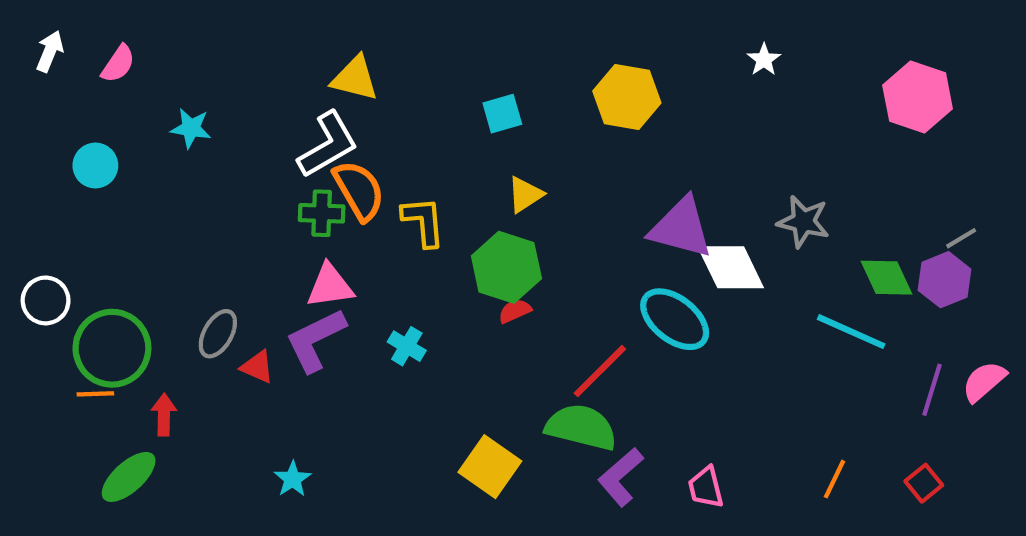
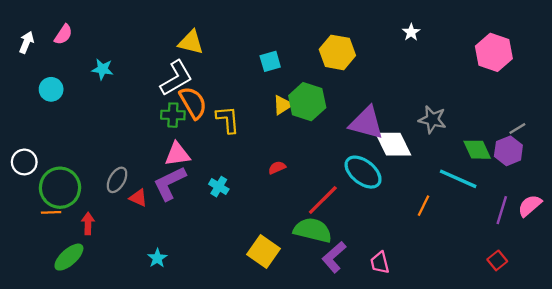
white arrow: (50, 51) -> (26, 42), moved
green hexagon: (506, 267) -> (307, 102), moved
orange line: (834, 479) -> (423, 206), moved

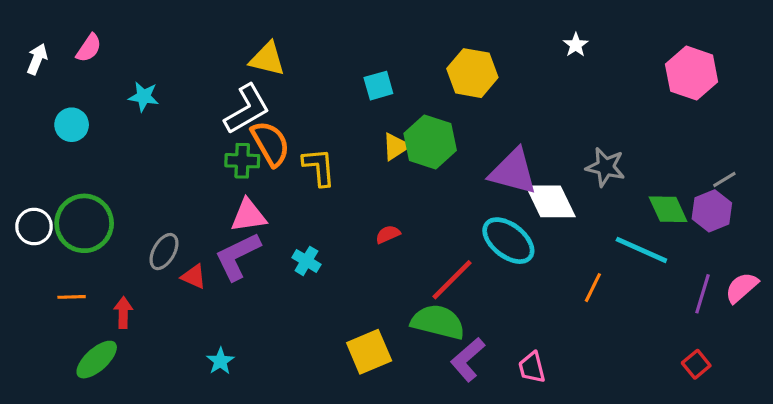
green circle: (60, 188) -> (84, 223), moved
yellow square: (264, 251) -> (369, 352), turned 32

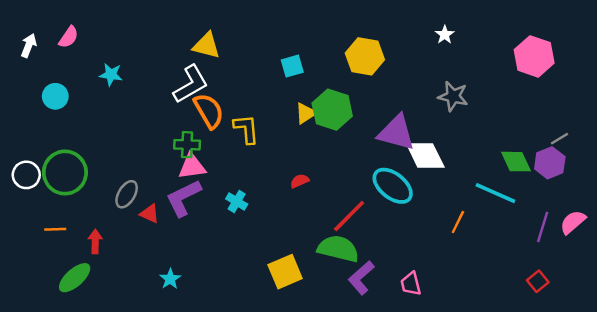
green cross: (242, 161) -> (187, 145), moved
gray star: (605, 167) -> (453, 96), moved

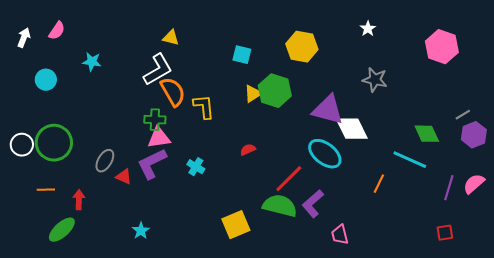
yellow triangle: (206, 46) -> (171, 38), size x0.7
cyan square: (292, 66) -> (242, 55), turned 30
purple hexagon: (550, 163) -> (474, 135), moved
purple L-shape: (361, 278) -> (313, 204), moved
red square: (538, 281) -> (445, 233), turned 30

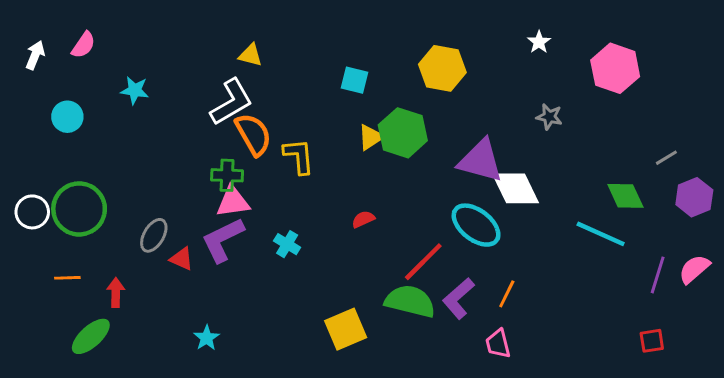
pink hexagon: (442, 47) -> (615, 68), moved
gray star: (375, 80) -> (549, 117), size x0.7
gray line: (463, 115) -> (666, 158), moved
orange line: (379, 184) -> (507, 294), moved

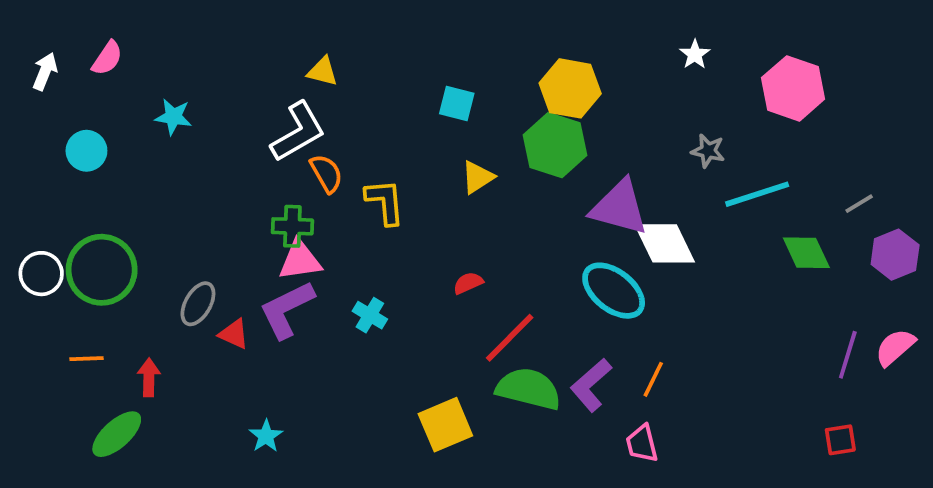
green hexagon: (403, 133) -> (555, 145), moved
orange semicircle: (253, 134) -> (326, 173), size x0.7
cyan line: (601, 234) -> (757, 194), moved, turned -42
red line: (423, 262) -> (510, 338), moved

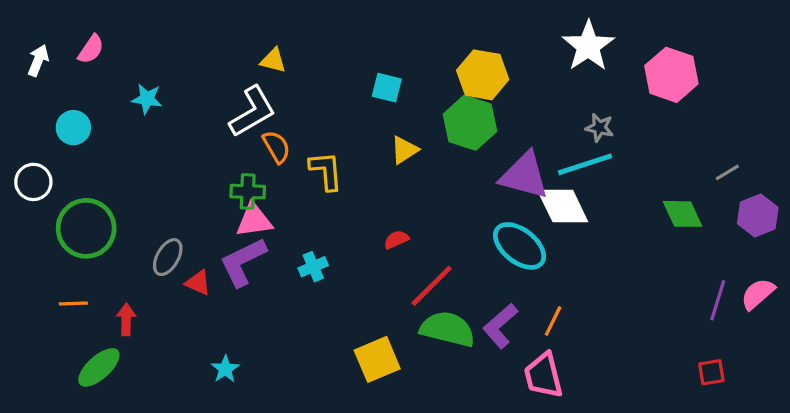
white star: (695, 54) -> (588, 46), size x2.0
cyan line: (757, 194) -> (585, 164), moved
white circle: (41, 274) -> (33, 182), moved
cyan cross: (370, 315) -> (313, 267), turned 36
pink trapezoid: (642, 444) -> (543, 375), size x1.4

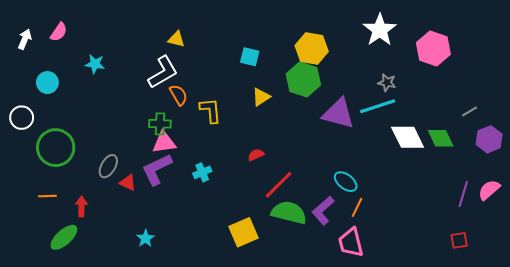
white diamond: (563, 206) -> (408, 137), moved
cyan ellipse: (519, 246) -> (346, 182), moved, size x0.7

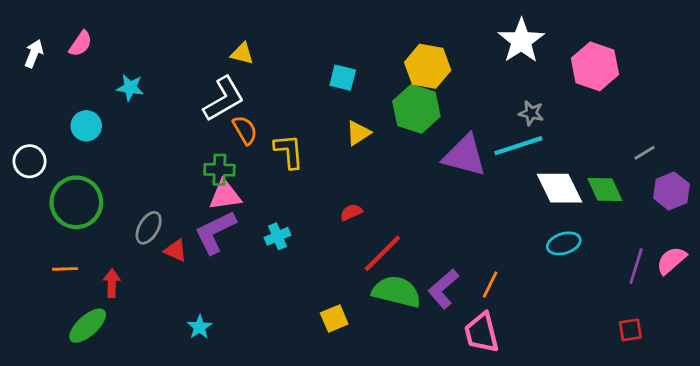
cyan circle: (47, 83) -> (86, 126), moved
cyan ellipse: (346, 182) -> (564, 243), moved, turned -55
yellow square: (243, 232) -> (334, 319), size x0.7

